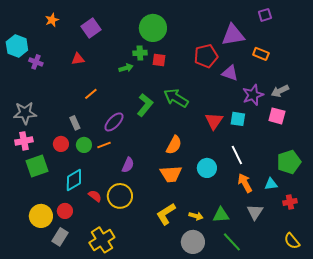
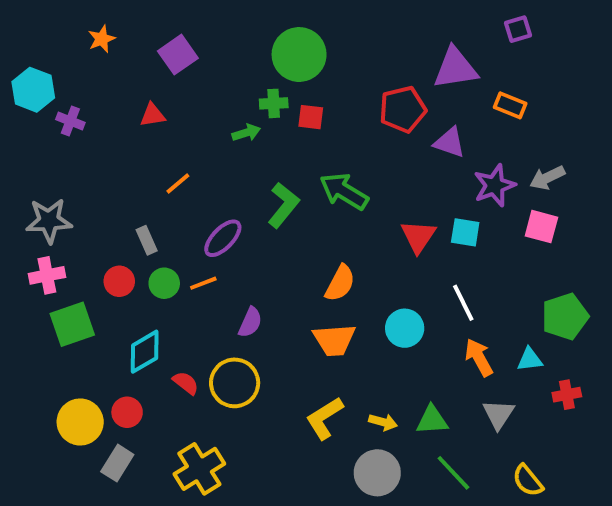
yellow semicircle: (292, 241) -> (528, 481), moved

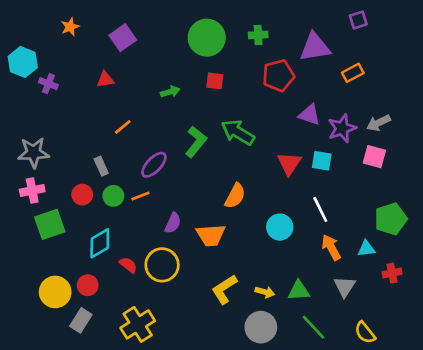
green cross: (274, 103) -> (258, 35), moved
orange rectangle: (510, 105) -> (353, 73), turned -50
purple triangle: (450, 142) -> (310, 115), moved
orange trapezoid: (334, 340) -> (211, 235), moved

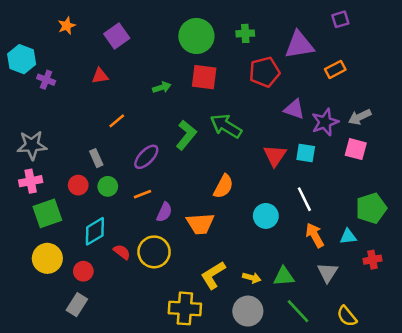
red square: (215, 81) -> (204, 77), size x1.5
orange line: (140, 196) -> (142, 194), moved
yellow circle: (55, 292) -> (47, 258), moved
yellow cross: (138, 324) -> (185, 308), moved, turned 36

